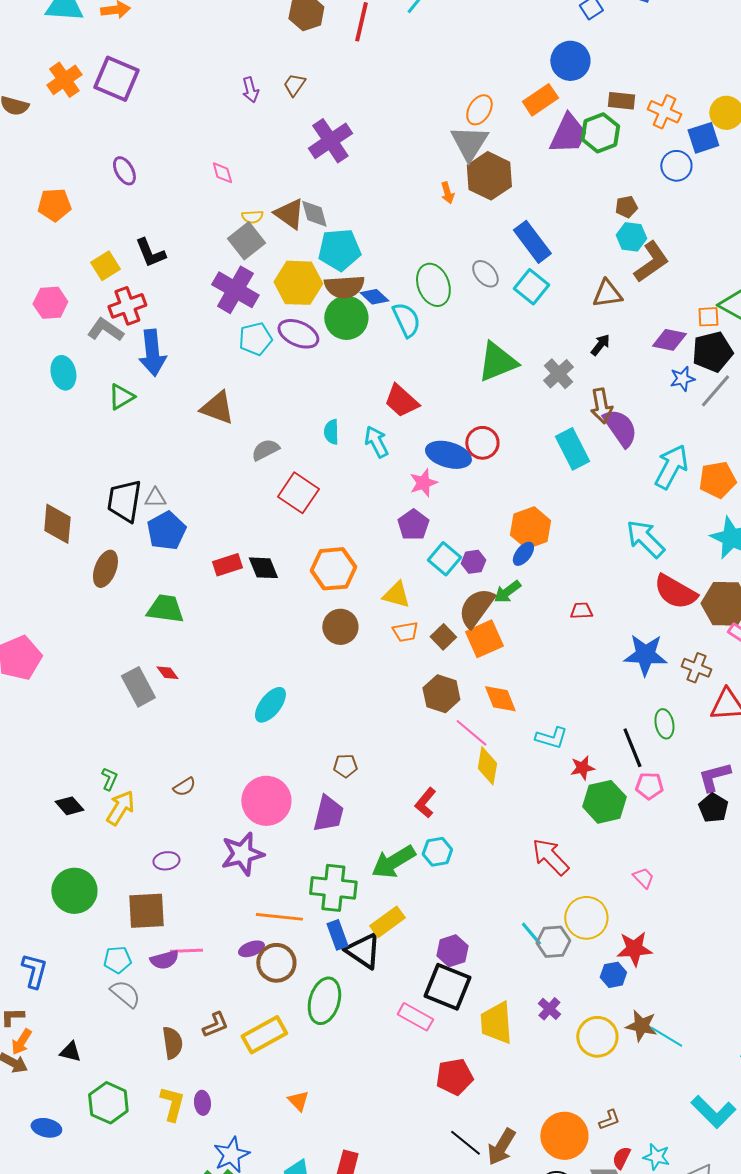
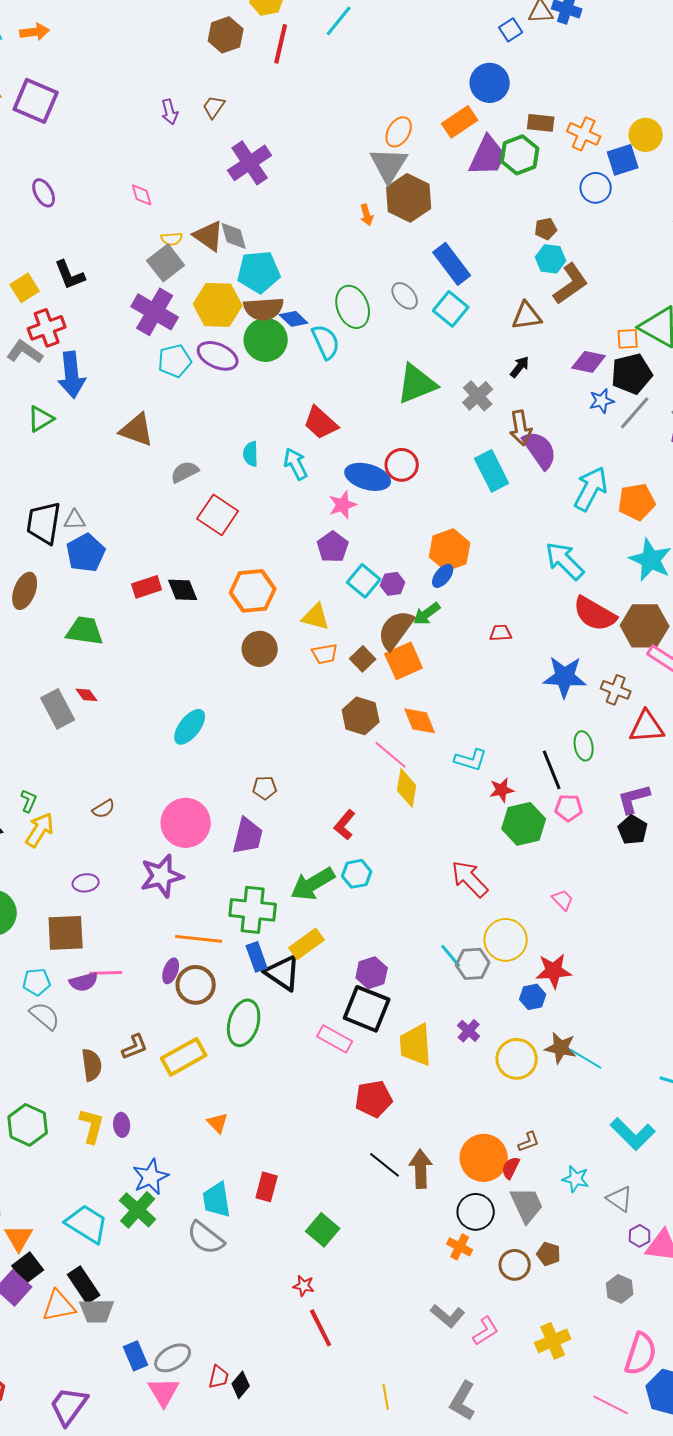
purple ellipse: (251, 949) -> (171, 971), turned -50
brown arrow: (501, 1147) -> (421, 1169), turned 147
red semicircle: (621, 1158) -> (511, 1168), moved

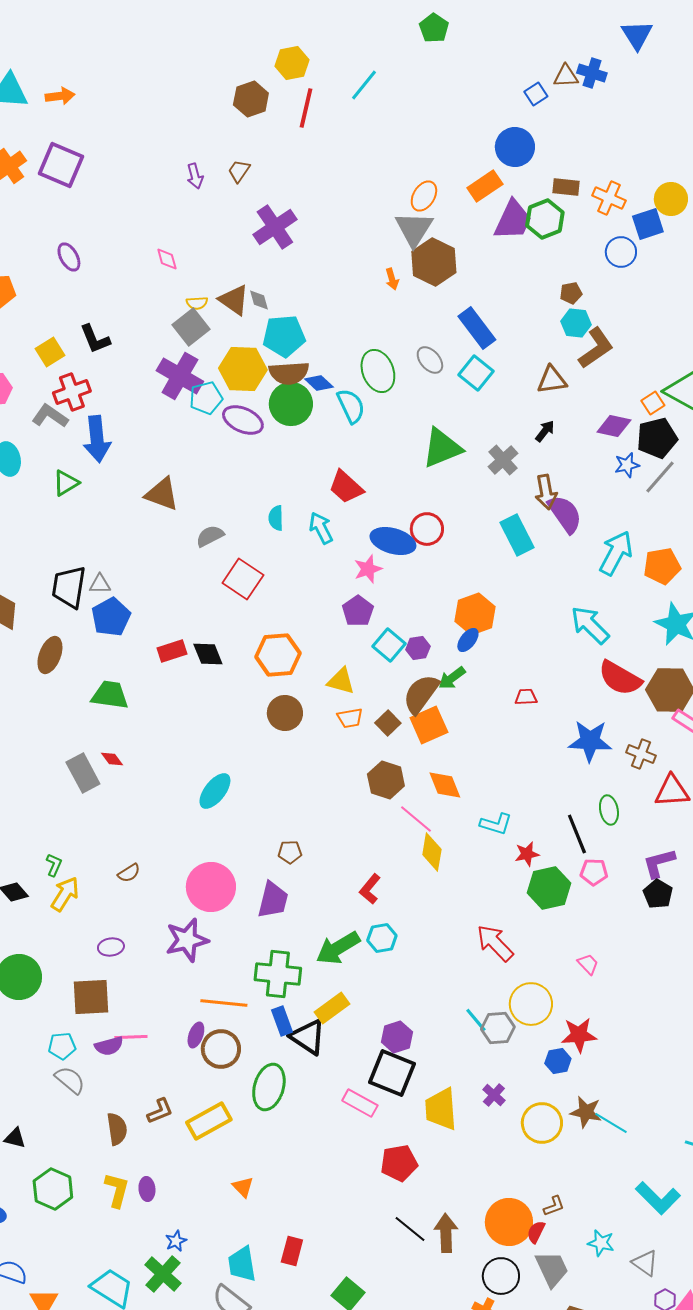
gray diamond: (234, 236) -> (259, 300), size x0.7
orange square: (628, 339) -> (653, 403), turned -30
cyan pentagon: (175, 361) -> (206, 398), moved
blue star: (151, 1177) -> (176, 1241), size x0.6

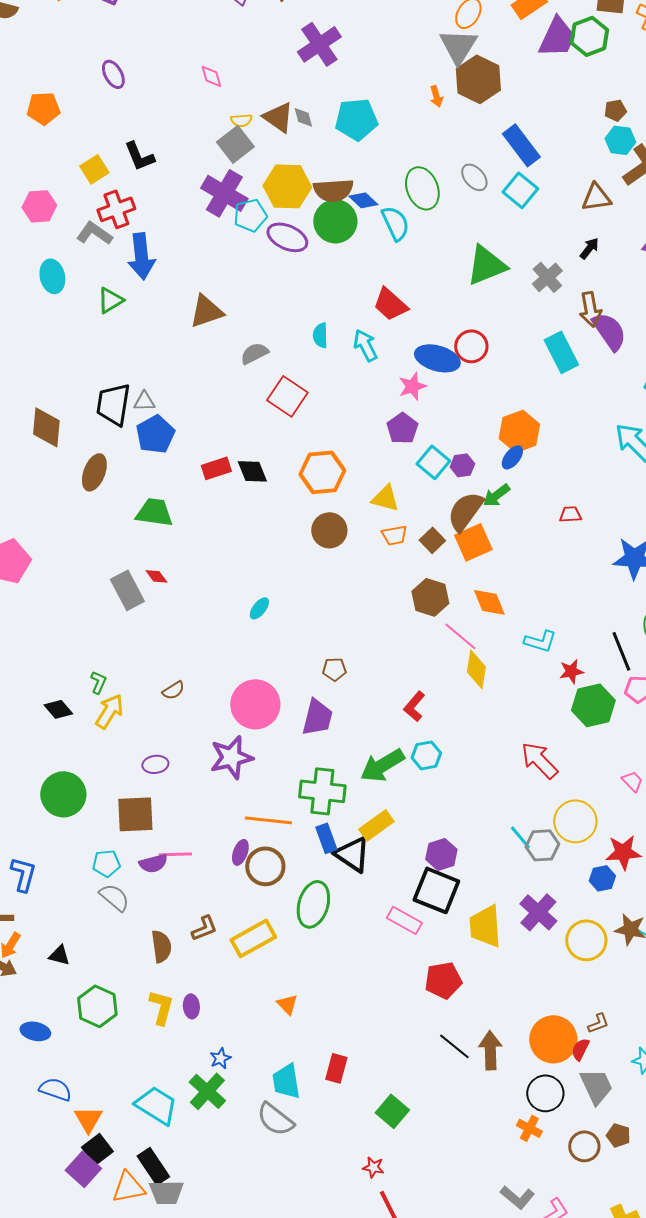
cyan pentagon: (284, 336) -> (356, 119), moved
brown triangle: (162, 494) -> (206, 311), turned -39
cyan ellipse: (215, 791) -> (259, 608), size x0.6
purple cross: (494, 1095) -> (538, 912), size x1.6

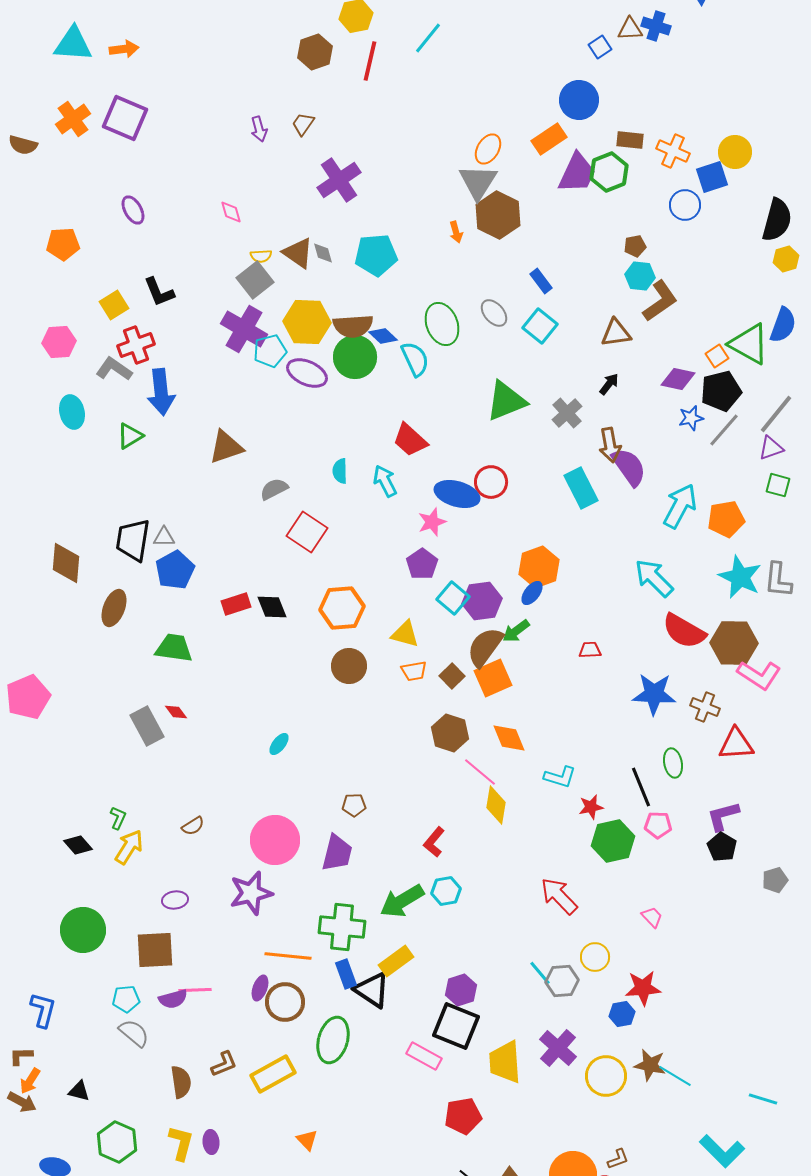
blue rectangle: (521, 145) -> (541, 281), size x0.6
purple hexagon: (462, 465) -> (482, 601), size x1.6
yellow circle: (575, 821) -> (595, 957), size x0.7

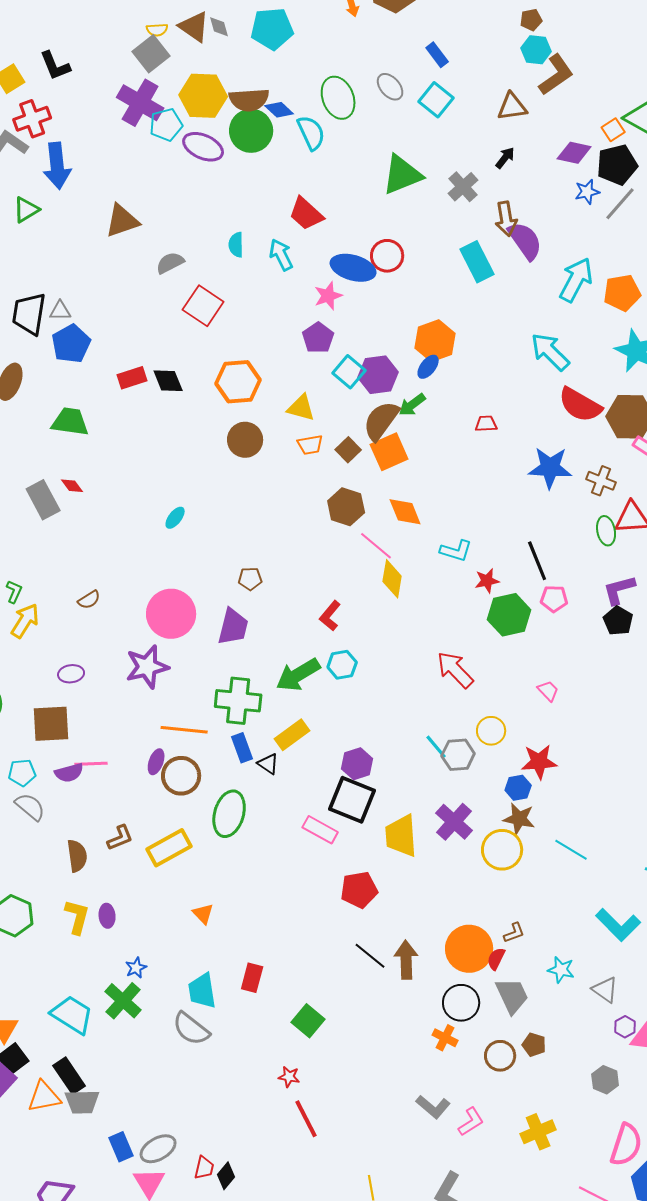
green ellipse: (673, 763) -> (606, 531), moved
black triangle: (372, 990) -> (268, 764), size x0.6
brown star: (650, 1065) -> (519, 819), moved

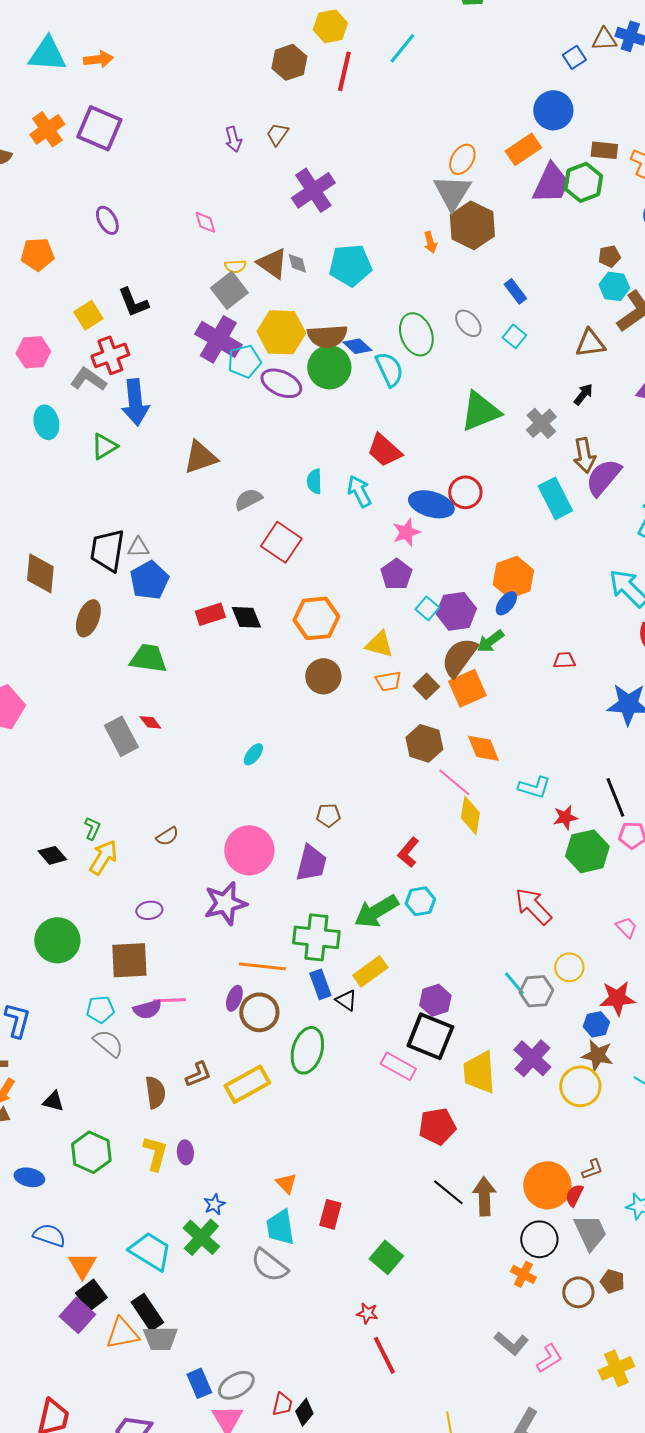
cyan square: (436, 100) -> (514, 336), size x0.7
purple semicircle: (525, 241) -> (603, 477), turned -105
cyan square: (349, 372) -> (427, 608), size x0.7
orange triangle: (203, 914) -> (286, 1183), moved

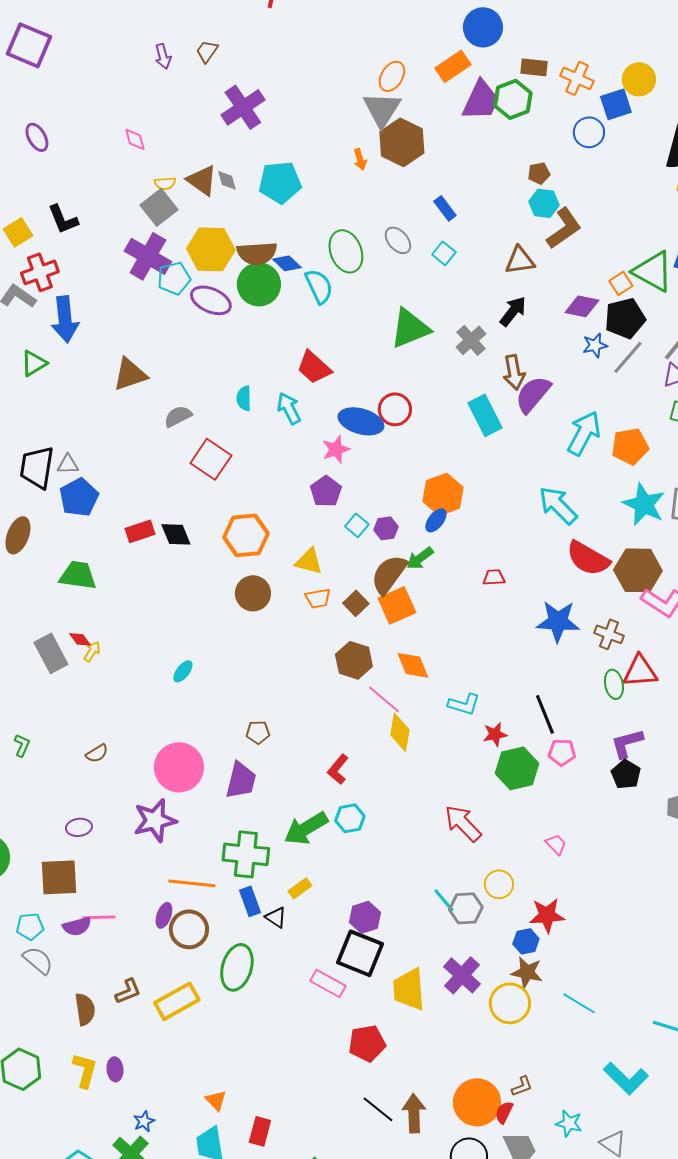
black arrow: (583, 394) -> (513, 311), size x1.4
purple hexagon: (456, 611) -> (386, 528), size x0.6
yellow arrow: (103, 857) -> (92, 651), moved, size x0.6
yellow rectangle: (370, 971) -> (300, 888), size x0.7

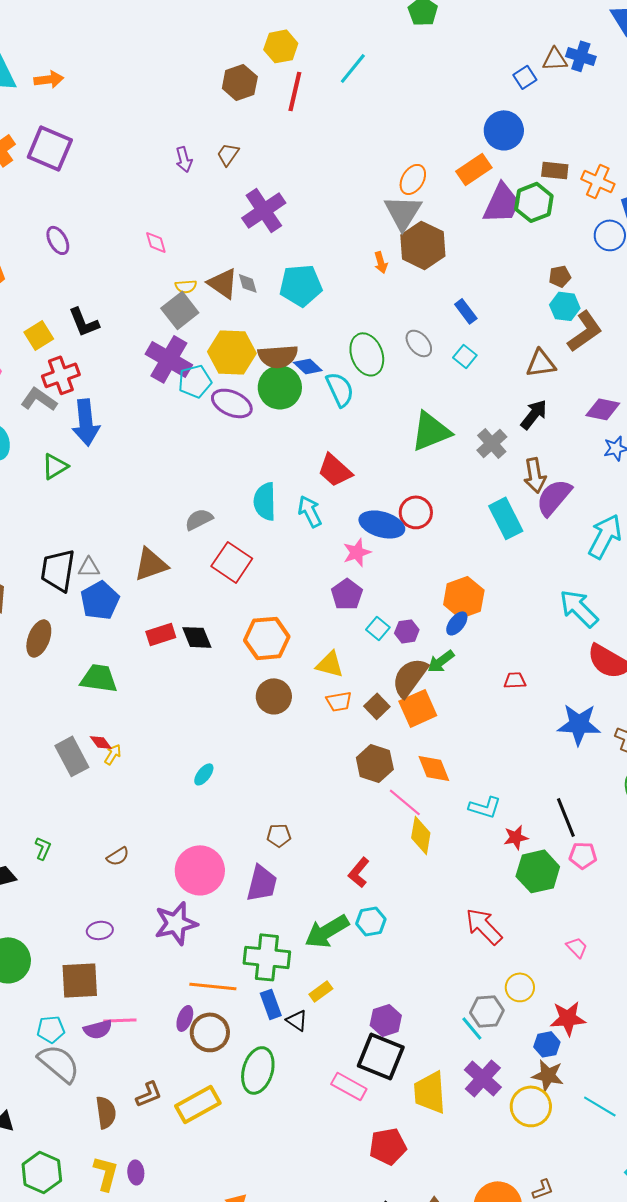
brown triangle: (130, 374) -> (151, 564), moved
cyan semicircle: (244, 398) -> (265, 501), size x1.5
cyan line: (444, 900) -> (472, 1028), moved
gray semicircle: (38, 960) -> (59, 1063), size x1.4

